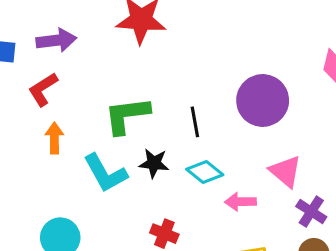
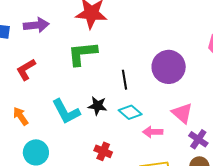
red L-shape: (43, 89) -> (26, 69), moved
green L-shape: (127, 115) -> (82, 54), moved
orange arrow: (54, 138) -> (21, 116), moved, turned -36

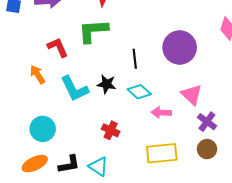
red L-shape: (26, 69) -> (58, 47), moved, turned 95
orange arrow: (21, 116) -> (37, 74), moved

